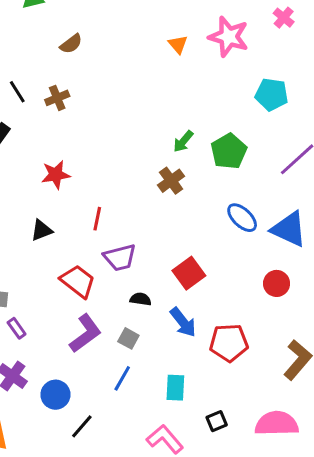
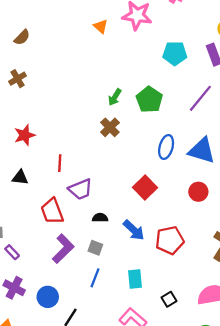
blue ellipse: (242, 218) -> (166, 147), turned 70
black triangle: (42, 230) -> (20, 178), turned 36
red square: (189, 273) -> (145, 188), moved
red trapezoid: (78, 281) -> (52, 211), turned -140

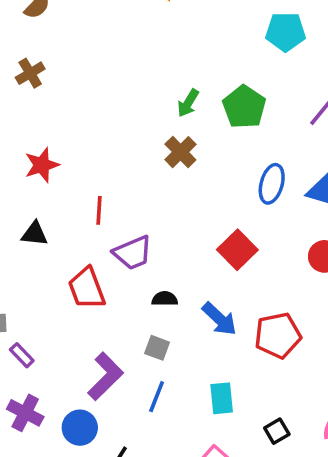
purple L-shape: (63, 249) -> (105, 376), moved

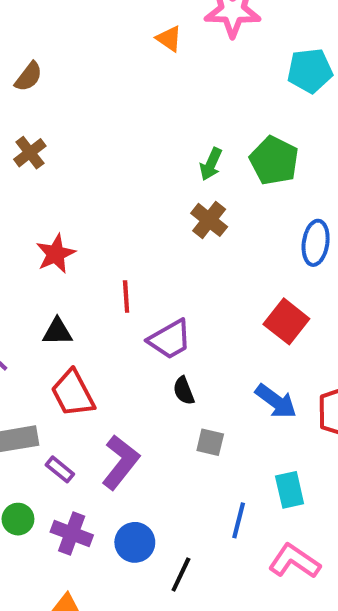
red trapezoid: (87, 288) -> (73, 393), moved
black semicircle: (165, 299) -> (184, 391), moved, turned -105
purple L-shape: (105, 376) -> (121, 462), moved
blue line: (157, 397) -> (239, 520), moved

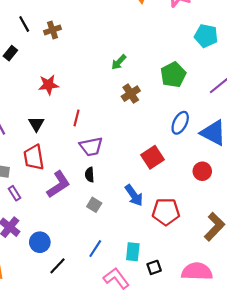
green arrow: (211, 164) -> (119, 62), moved
black triangle: (57, 332) -> (36, 124), turned 42
purple L-shape: (121, 462) -> (58, 184), moved
cyan rectangle: (290, 490) -> (133, 252), moved

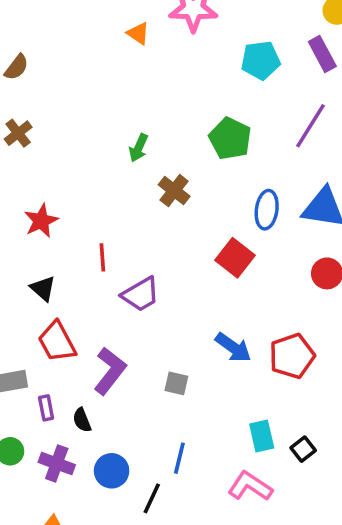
red square: (152, 157) -> (235, 258), moved
black semicircle: (90, 175) -> (82, 420), moved
purple rectangle: (15, 193) -> (46, 408), turned 40
blue line: (95, 249) -> (179, 458), moved

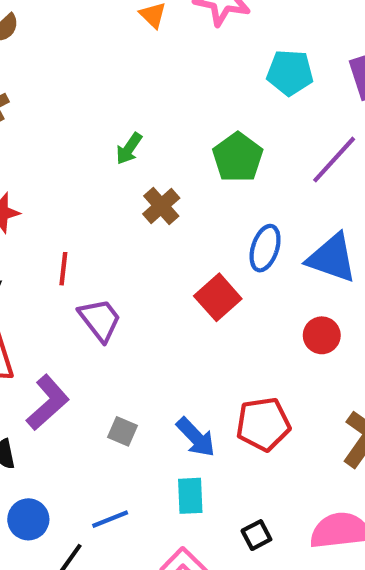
purple trapezoid: (141, 294) -> (100, 320), turned -108
blue arrow: (233, 348) -> (196, 437), moved
cyan rectangle: (262, 436) -> (190, 496), moved
blue line: (179, 458) -> (110, 519), turned 44

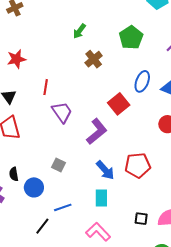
purple L-shape: (48, 402) -> (97, 132), moved
gray square: (123, 431) -> (58, 165), moved
blue circle: (28, 519) -> (34, 187), moved
black square: (256, 535) -> (141, 219), moved, turned 32

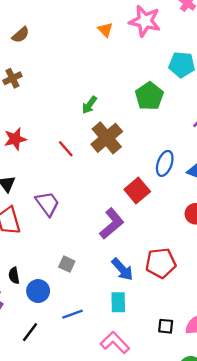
green pentagon: (131, 38) -> (149, 96), moved
brown cross: (94, 59) -> (107, 138), size x1.5
red line: (46, 87) -> (66, 149), moved, turned -49
purple trapezoid: (62, 112) -> (47, 204), moved
black line: (42, 226) -> (30, 332), moved

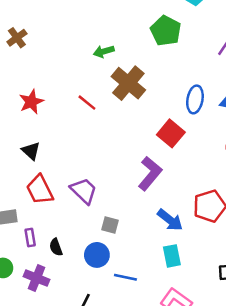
green arrow: (89, 105) -> (104, 51), turned 48
purple trapezoid: (47, 204) -> (84, 191), moved
blue circle: (38, 291) -> (97, 255), moved
blue line: (73, 314) -> (125, 277), turned 42

